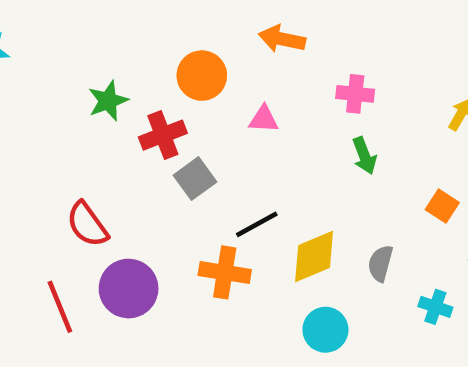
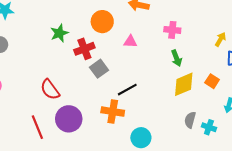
yellow diamond: (314, 256) -> (184, 84), moved
gray semicircle: (380, 263) -> (190, 120), moved
cyan circle: (325, 330) -> (141, 138), moved

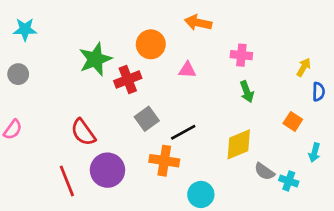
green star: (59, 33) -> (95, 59), size x1.4
gray square: (99, 69) -> (147, 119), moved
yellow diamond: (184, 84) -> (239, 144), moved
gray semicircle: (190, 120) -> (264, 171), turned -70

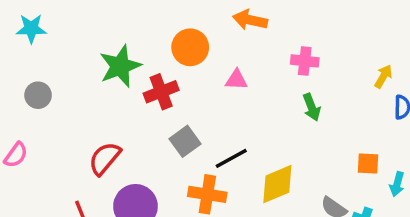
gray circle: (18, 74) -> (38, 95), moved
orange square: (293, 121) -> (368, 164), moved, turned -30
red semicircle: (83, 132) -> (105, 158), turned 76
yellow diamond: (239, 144) -> (277, 184), moved

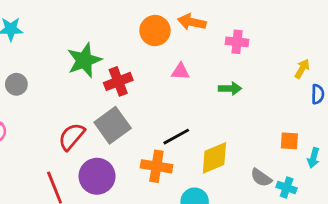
orange circle: (190, 47) -> (155, 31), moved
pink cross: (305, 61) -> (237, 42), moved
green arrow: (312, 107) -> (230, 89), moved, turned -70
gray square: (185, 141) -> (113, 125), moved, size x1.4

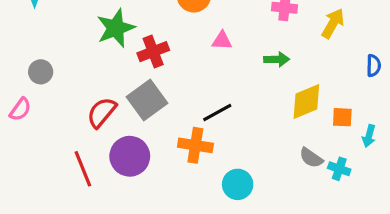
yellow arrow: (302, 69) -> (333, 23), moved, size x1.4
gray circle: (16, 84) -> (41, 72), moved
yellow diamond: (214, 158) -> (306, 102), moved

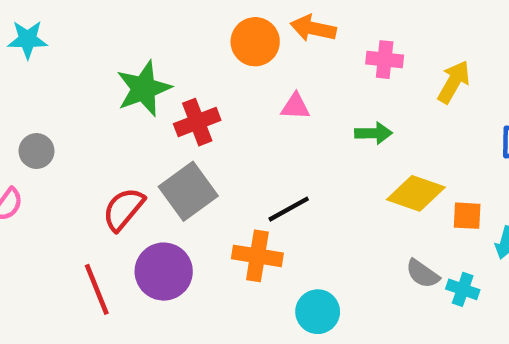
yellow diamond: (306, 102) -> (416, 193), turned 42

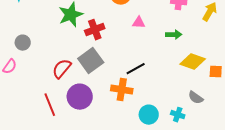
cyan cross: (463, 289) -> (178, 115), moved

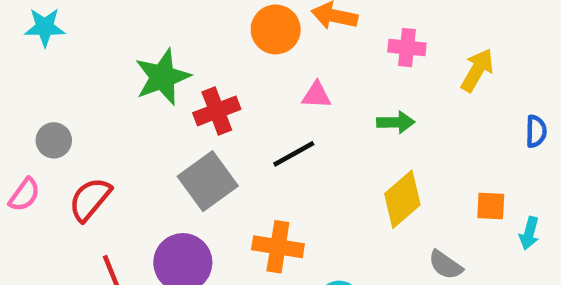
yellow diamond: (193, 62) -> (402, 199), moved, turned -60
red semicircle: (62, 69) -> (90, 199), moved
black line: (136, 69) -> (294, 154), moved

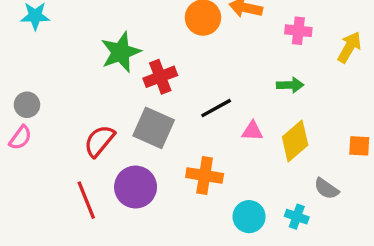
pink triangle: (316, 95) -> (252, 131), moved
gray circle: (54, 140) -> (27, 105), moved
gray square: (208, 181) -> (154, 128), turned -30
red semicircle: (90, 199) -> (99, 141), moved

